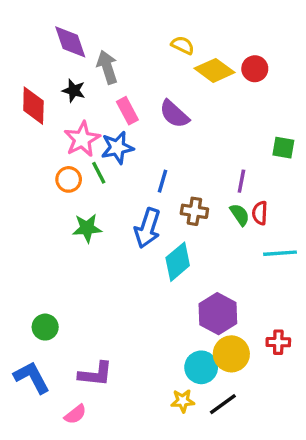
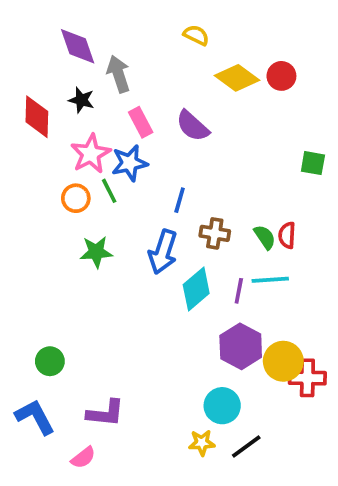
yellow semicircle: (183, 45) -> (196, 35), moved
purple line: (241, 181) -> (239, 291), moved
cyan line: (280, 253) -> (270, 280), moved
red cross: (278, 342) -> (307, 378), size x1.4
yellow circle: (231, 354) -> (283, 361), moved

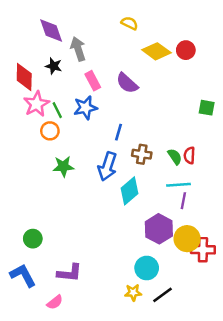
pink star: (91, 154) -> (36, 104), moved
green line: (109, 191) -> (57, 110), moved
purple line: (239, 291) -> (183, 201), moved

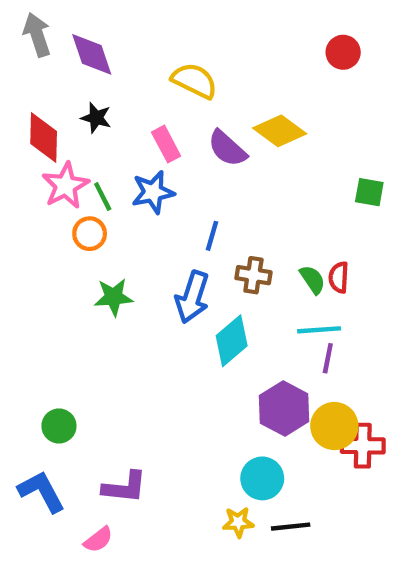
yellow semicircle: (129, 23) -> (194, 81), moved, size x1.5
gray arrow: (78, 49) -> (37, 35), moved
red circle: (186, 50) -> (343, 52), moved
yellow diamond: (156, 51) -> (280, 131), moved
black line: (163, 295) -> (291, 527), turned 30

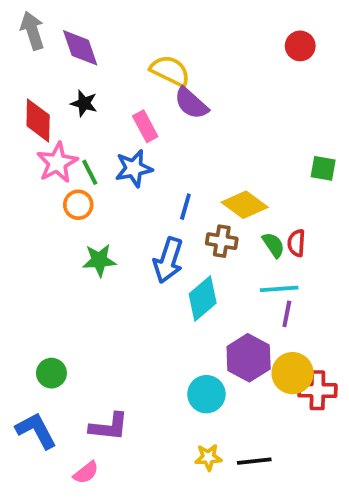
yellow diamond: (280, 131) -> (245, 205), moved
purple semicircle: (227, 148) -> (191, 103), moved
cyan circle: (262, 478) -> (206, 394), moved

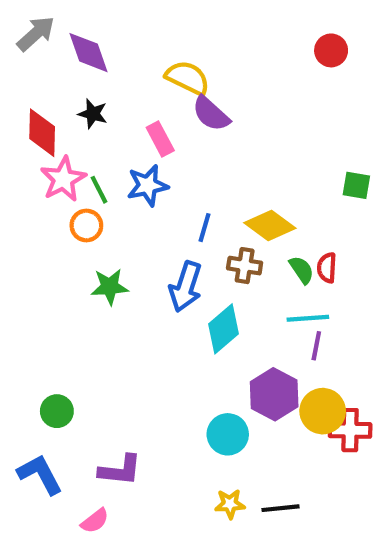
gray arrow: (32, 31) -> (36, 34), turned 66

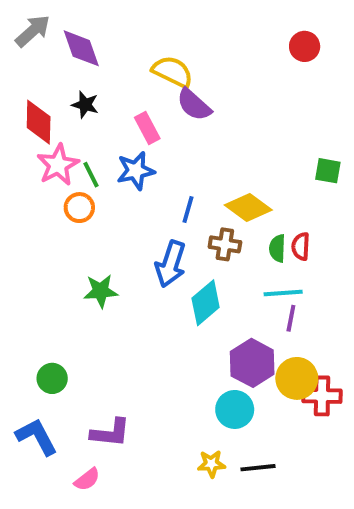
green semicircle: (302, 270) -> (277, 248), turned -144
green star: (110, 287) -> (101, 291), moved
cyan circle: (228, 434) -> (235, 409), moved

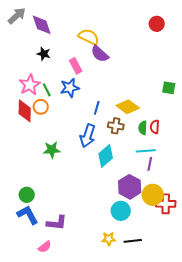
red diamond: (39, 122) -> (25, 111), moved
blue L-shape: (37, 437) -> (28, 215), moved

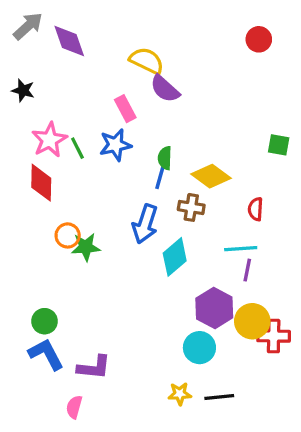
black star: (44, 54) -> (23, 90), moved
orange circle: (41, 107) -> (68, 235), moved
green semicircle: (143, 128) -> (165, 158), moved
pink semicircle: (45, 247) -> (74, 407), turned 144

